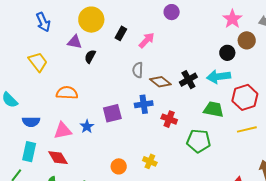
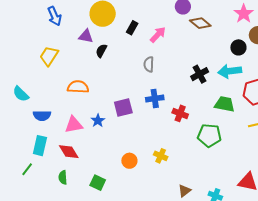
yellow trapezoid: (38, 62) -> (49, 56), turned -110
brown diamond: (160, 82) -> (200, 23), moved

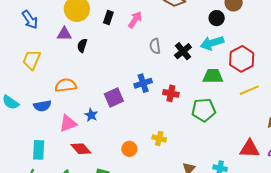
gray semicircle: (149, 64) -> (155, 46), moved
blue semicircle: (42, 116) -> (42, 106), moved
red diamond: (69, 152) -> (81, 149), moved

